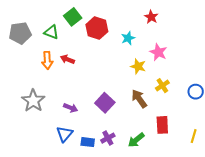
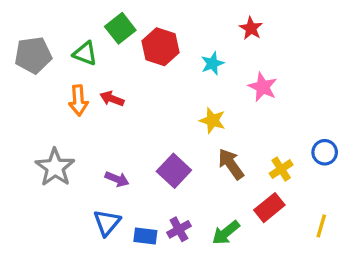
yellow star: (138, 66) -> (212, 120), moved
yellow cross: (162, 86) -> (281, 169), moved
red rectangle: (162, 125) -> (269, 208), turned 54

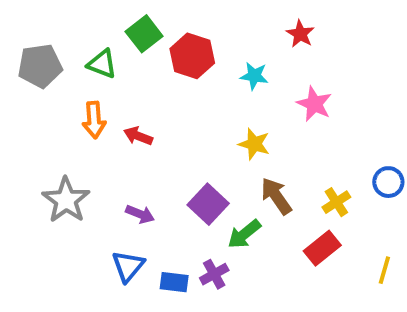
cyan star: (212, 63) -> (254, 76), turned 30
red arrow: (112, 99) -> (138, 136), moved
green arrow: (226, 233) -> (244, 234), moved

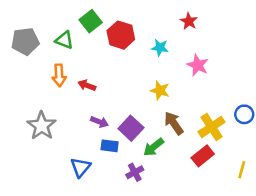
yellow cross: (336, 202) -> (212, 127), size x1.5
purple arrow: (140, 214) -> (99, 122), moved
blue rectangle: (174, 282) -> (110, 146), moved

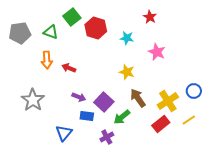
yellow line: (242, 170) -> (189, 120), moved, turned 40

